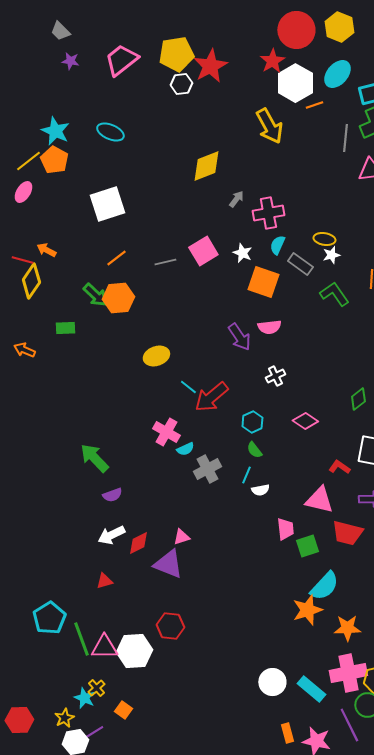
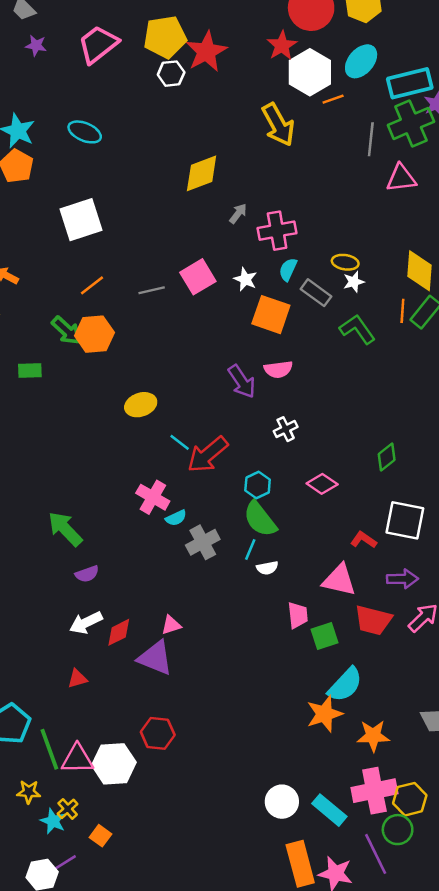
green semicircle: (254, 450) -> (260, 519), size x1.8
yellow star: (64, 718) -> (29, 792), moved, turned 30
orange rectangle: (287, 733) -> (300, 864), size x1.8

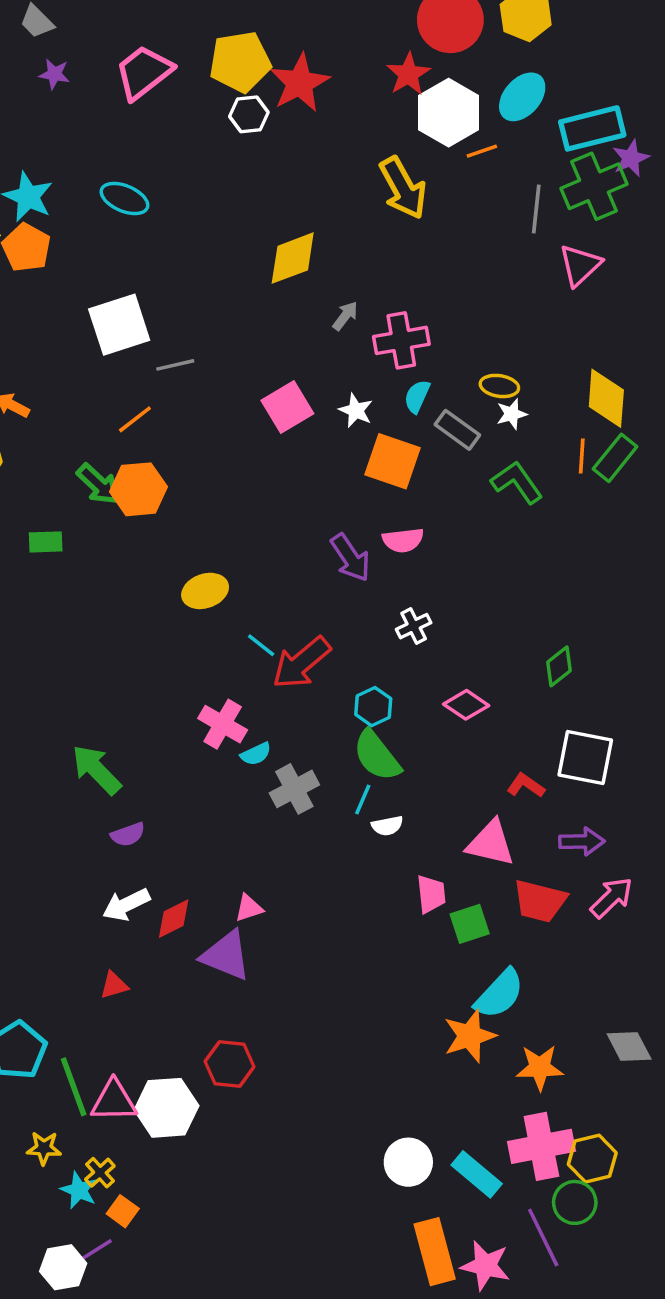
pink triangle: (401, 178) -> (580, 265), turned -36
gray line: (152, 290) -> (175, 365), moved
orange square: (100, 836) -> (123, 1211), moved

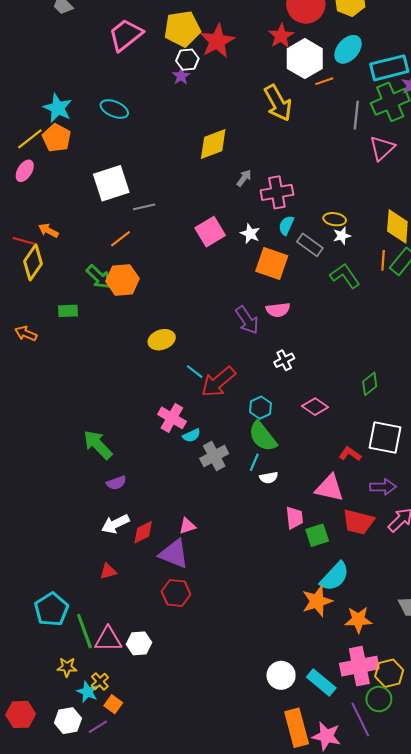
purple star: (54, 74) -> (181, 76), moved, turned 30
red hexagon: (230, 1064) -> (176, 593), moved
white hexagon: (167, 1108) -> (139, 643), size x0.7
white hexagon: (63, 1267) -> (68, 721), moved

